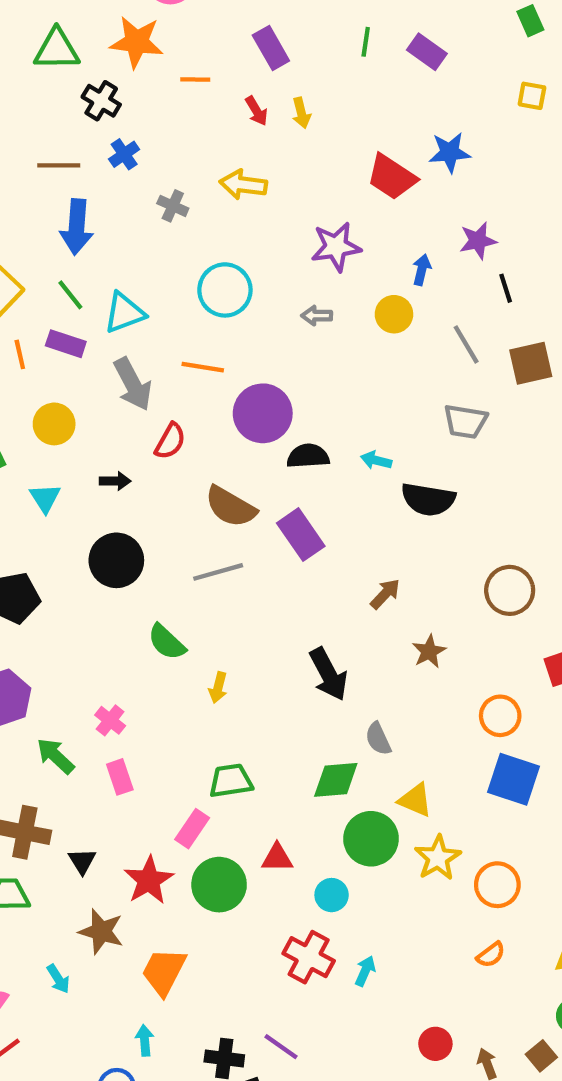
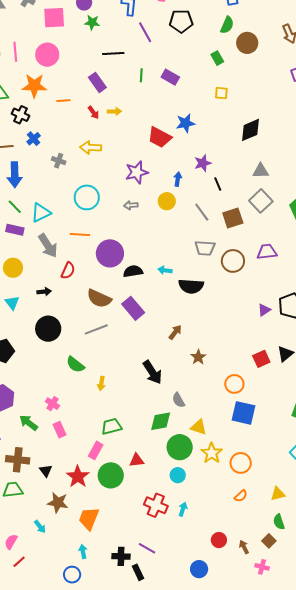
yellow arrow: (301, 113) -> (114, 111), turned -72
brown circle: (510, 590) -> (233, 261), moved
cyan circle: (332, 895) -> (178, 475), moved

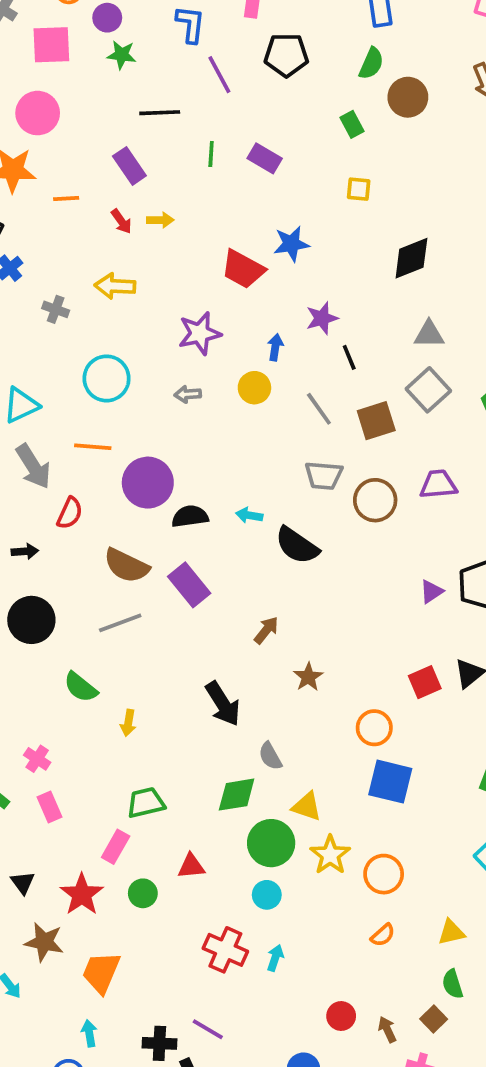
black semicircle: (191, 286) -> (297, 545), turned 30
green circle: (111, 475) -> (143, 893), size x0.6

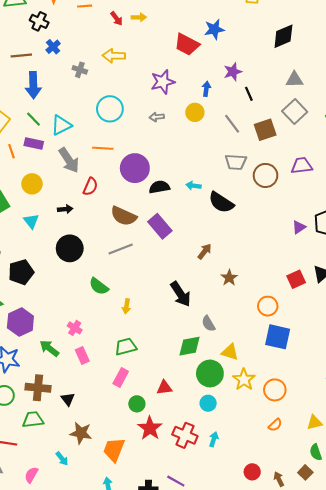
green trapezoid: (146, 803) -> (126, 347), moved
red star: (82, 894) -> (150, 428), moved

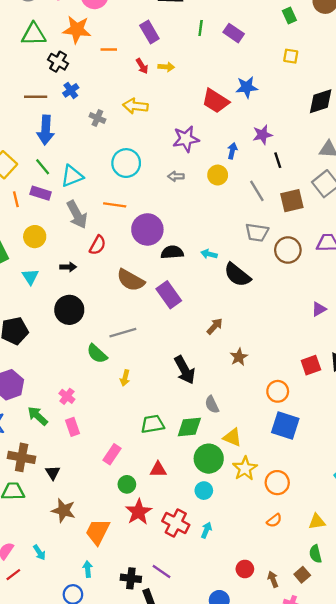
gray line: (121, 249) -> (123, 333), moved
green trapezoid: (126, 347) -> (153, 424), moved
cyan arrow: (62, 459) -> (39, 552), moved

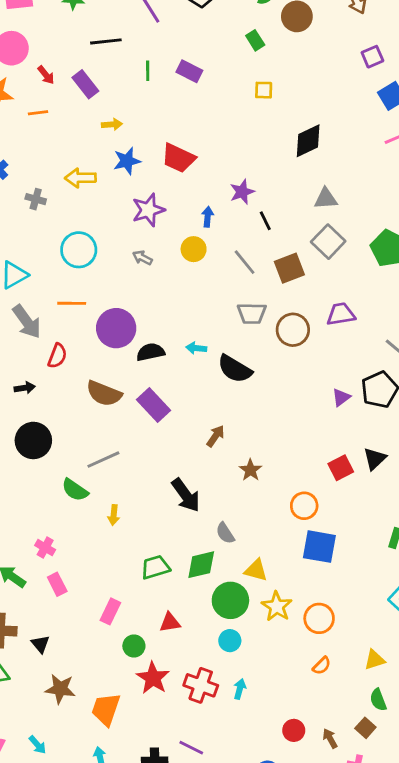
red arrow: (142, 66) -> (46, 75), moved
blue star: (247, 87) -> (127, 161), moved
gray arrow: (176, 176) -> (142, 258), turned 35

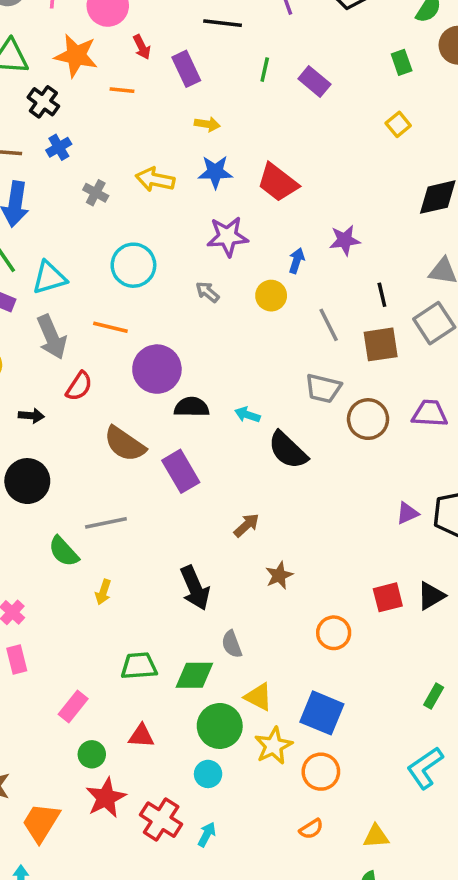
yellow square: (264, 90) -> (398, 124), turned 36
black line: (265, 221) -> (382, 295), moved
blue square: (319, 547) -> (322, 713), moved

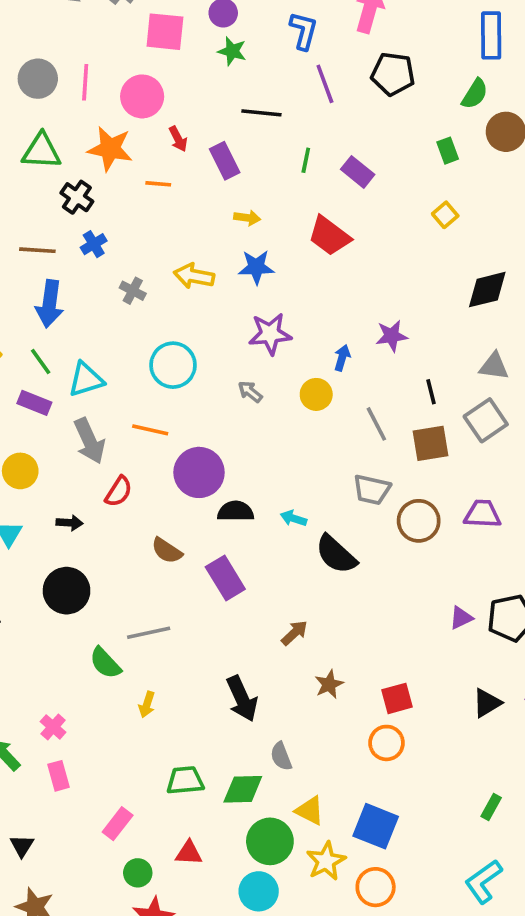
red trapezoid: (278, 182) -> (329, 236), moved
brown semicircle: (125, 444) -> (167, 551), size x0.7
red square: (388, 597) -> (397, 698), moved
cyan circle: (208, 774) -> (259, 891), size x1.4

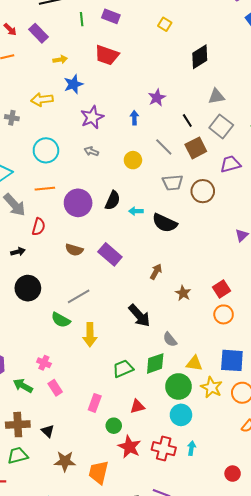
yellow circle: (316, 394) -> (133, 160), moved
black semicircle: (236, 511) -> (113, 200), moved, turned 132
purple trapezoid: (482, 514) -> (230, 164), moved
yellow arrow: (147, 704) -> (90, 335), size x1.6

